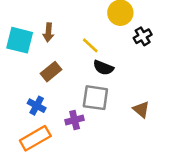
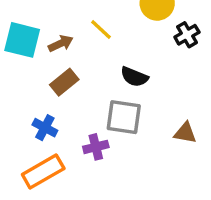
brown arrow: (48, 32) -> (61, 43), moved, turned -120
yellow line: (90, 45) -> (101, 29), moved
brown triangle: (141, 110) -> (185, 133), turned -30

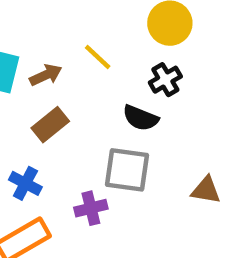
black cross: (187, 35) -> (165, 80), moved

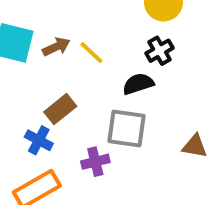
yellow line: (98, 57) -> (91, 53), moved
black semicircle: (141, 118) -> (138, 84), turned 140
brown rectangle: (50, 125) -> (60, 109), moved

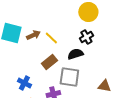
brown rectangle: (60, 109) -> (49, 62), moved

